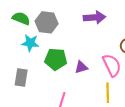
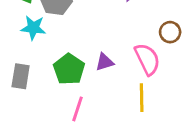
green pentagon: (56, 59) -> (69, 69), moved, turned 30

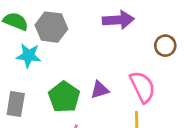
brown circle: (170, 32) -> (165, 46), moved

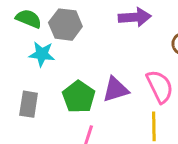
purple triangle: (100, 90) -> (116, 89), size x1.4

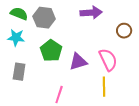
cyan star: (42, 54) -> (16, 38), moved
green pentagon: (79, 97) -> (51, 51), moved

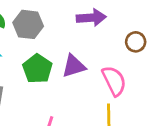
purple triangle: (78, 62) -> (74, 66), moved

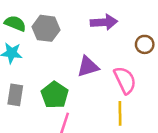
green pentagon: (37, 69) -> (55, 95), moved

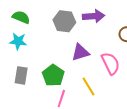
gray hexagon: (46, 28) -> (64, 21), moved
yellow line: (120, 113) -> (88, 87), moved, turned -30

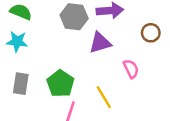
purple triangle: (80, 52) -> (100, 43), moved
pink semicircle: (111, 63) -> (131, 69), size x0.7

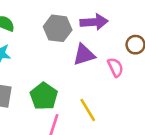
pink semicircle: (131, 69) -> (115, 67), moved

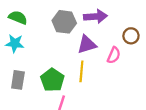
pink semicircle: (115, 67) -> (114, 55), turned 49
yellow line: (88, 110) -> (81, 71), moved, turned 36

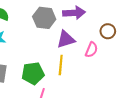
green pentagon: (52, 80) -> (33, 73), turned 30

